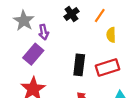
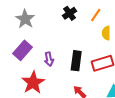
purple arrow: (44, 32) -> (49, 59), moved
purple rectangle: (33, 54) -> (23, 50), moved

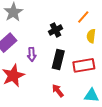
black cross: (70, 13) -> (56, 30), moved

